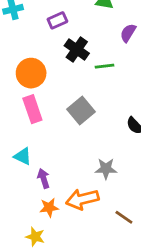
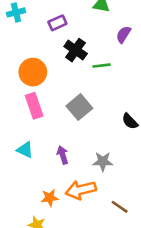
purple arrow: (44, 178) -> (63, 155), moved

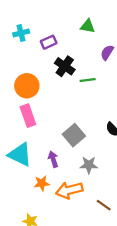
cyan cross: (16, 12) -> (21, 33), moved
gray square: (79, 107) -> (74, 135), moved
cyan triangle: (25, 150) -> (20, 155), size x1.6
orange star: (50, 198) -> (42, 183), moved

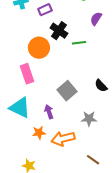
orange circle: (27, 86) -> (39, 48), moved
gray star: (89, 165) -> (89, 119), moved
brown line: (104, 205) -> (93, 160), moved

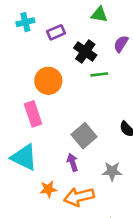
black cross: (59, 31) -> (85, 51), moved
purple arrow: (49, 112) -> (73, 162), moved

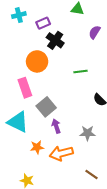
black cross: (85, 51) -> (55, 40), moved
green line: (99, 74) -> (80, 72), moved
gray square: (84, 136) -> (46, 107), moved

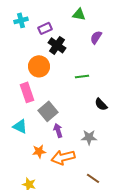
cyan triangle: (18, 122) -> (20, 126), size x0.7

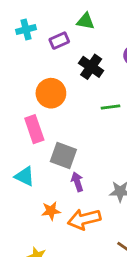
green triangle: (79, 14) -> (86, 21), moved
black cross: (57, 45) -> (91, 67), moved
gray square: (48, 111) -> (63, 155), turned -30

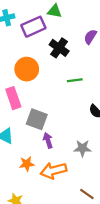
purple rectangle: (59, 41) -> (33, 27), size x1.5

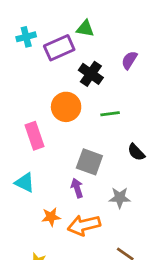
orange circle: (27, 69) -> (66, 107), moved
gray square: (37, 119) -> (89, 162), moved

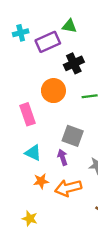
black cross: (91, 74) -> (74, 63), turned 30
cyan triangle: (25, 183) -> (33, 153), moved

